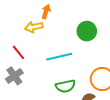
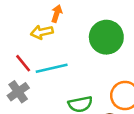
green circle: (87, 31) -> (106, 37), size x1.4
cyan line: (59, 57) -> (52, 68), moved

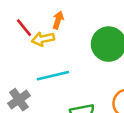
red line: (23, 63) -> (24, 28), moved

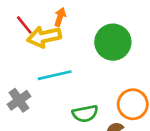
yellow arrow: (43, 39) -> (44, 37), size x1.4

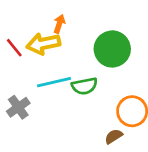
red line: (24, 25) -> (14, 48), moved
green semicircle: (85, 114) -> (84, 86), moved

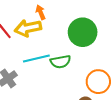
orange arrow: (59, 24) -> (41, 12), turned -40

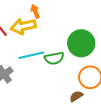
green circle: (83, 32) -> (81, 43), moved

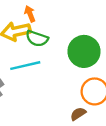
green semicircle: (54, 58) -> (37, 38), moved, turned 30

